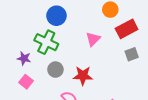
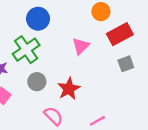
green cross: (46, 42) -> (26, 50), turned 30
red star: (83, 76) -> (69, 89), turned -30

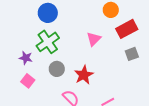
blue circle: (38, 19) -> (48, 13), moved

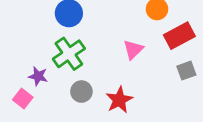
pink square: (28, 81) -> (23, 99), moved

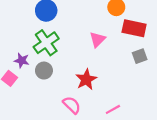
red rectangle: (179, 36) -> (134, 28), turned 40
gray circle: (81, 92) -> (44, 71), moved

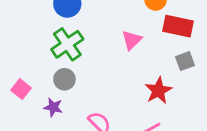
purple star: (22, 61) -> (53, 107), moved
red star: (86, 79) -> (158, 91), moved

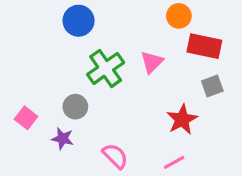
green cross: (67, 44) -> (106, 68), moved

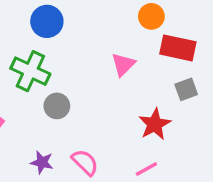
green cross: (106, 68) -> (30, 71), moved, turned -30
gray circle: (75, 107) -> (57, 106), moved
purple star: (63, 139) -> (42, 162), moved

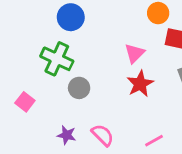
red star: (155, 124) -> (140, 84), moved

